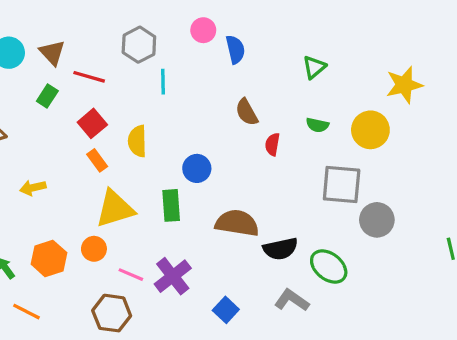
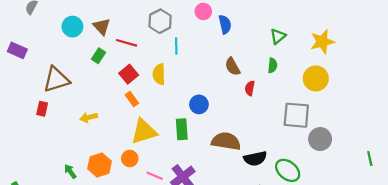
yellow star: (404, 85) -> (322, 42), moved
green semicircle: (317, 125) -> (273, 65), moved, turned -96
yellow semicircle: (137, 141) -> (159, 74), moved

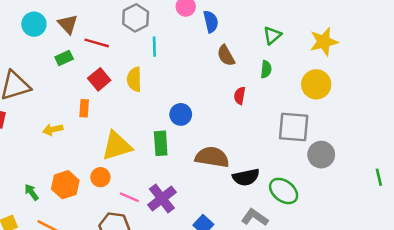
green rectangle: (98, 56) -> (64, 58), turned 32
brown semicircle: (232, 67) -> (226, 56), moved
orange rectangle: (132, 99) -> (84, 108), moved, turned 40

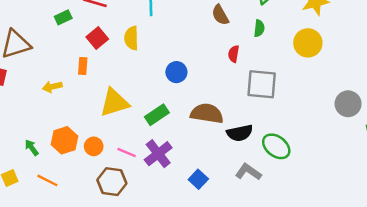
gray square: (294, 127) -> (262, 84), moved
green rectangle: (161, 143) -> (157, 115), moved, turned 60
gray circle: (321, 155) -> (348, 104), moved
orange circle: (100, 177) -> (94, 146), moved

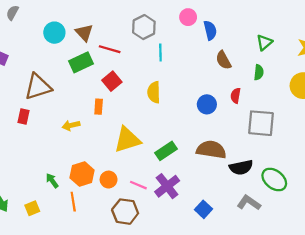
green rectangle: (63, 17) -> (81, 62), size x1.5
yellow semicircle: (131, 38) -> (154, 92), moved
blue circle: (176, 72) -> (207, 104), moved
orange line: (47, 180) -> (73, 202), moved, turned 54

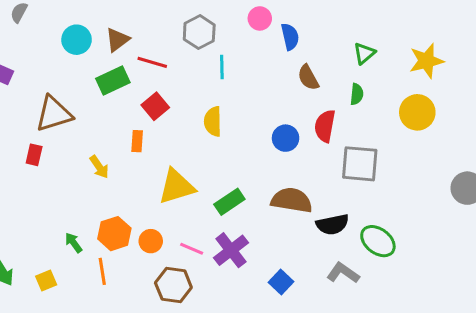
brown triangle: (84, 33) -> (117, 40), turned 36
red semicircle: (236, 96) -> (325, 126), size x1.5
yellow arrow: (71, 125) -> (99, 167), turned -112

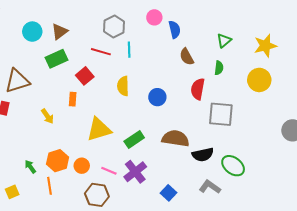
red line: (152, 62) -> (101, 52), moved
blue circle: (286, 138) -> (157, 97), moved

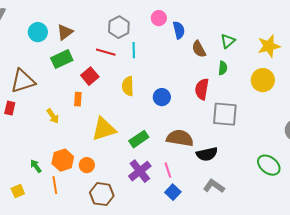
brown semicircle: (187, 57) -> (199, 49), moved
green ellipse: (233, 166) -> (269, 165), moved
pink line: (109, 171) -> (168, 170), moved, turned 49

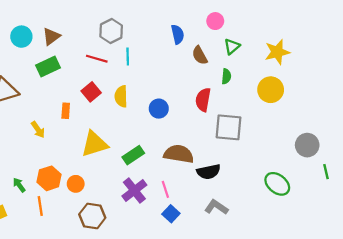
pink circle: (159, 18) -> (215, 21), moved
red square: (90, 76) -> (91, 92), moved

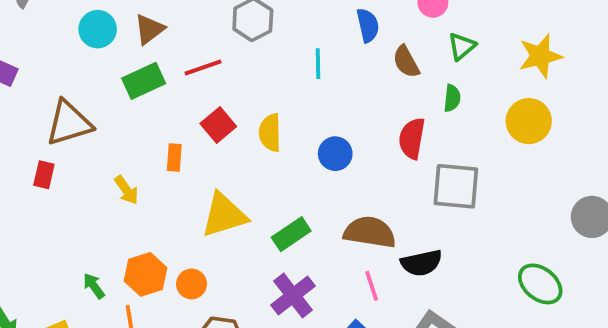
cyan line: (128, 56) -> (318, 64), moved
red line: (97, 59) -> (203, 67), moved, turned -35
pink line: (165, 189) -> (372, 286), moved

